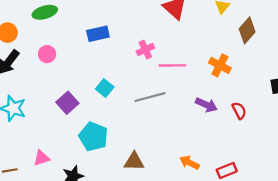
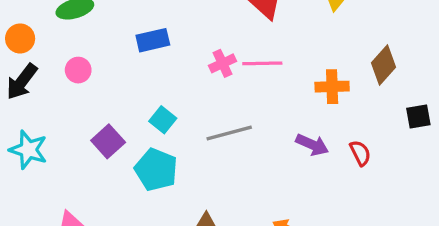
brown diamond: (247, 30) -> (384, 65), moved
pink line: (172, 65) -> (262, 63), moved
orange cross: (220, 65) -> (332, 87), turned -30
cyan pentagon: (93, 137) -> (156, 170), moved

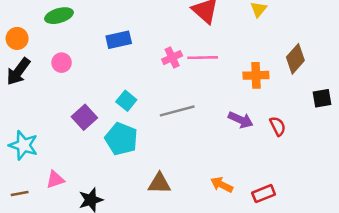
cyan star: (28, 150) -> (23, 145), moved

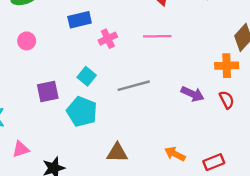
pink cross: (172, 58) -> (108, 39), moved
orange cross: (256, 75) -> (227, 66), moved
purple square: (84, 117) -> (48, 92), turned 30

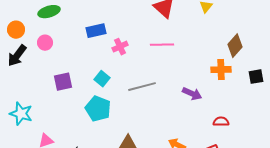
pink circle: (27, 41) -> (45, 43), moved
purple square: (48, 92) -> (63, 82), moved
red semicircle: (227, 100) -> (221, 122), moved, turned -63

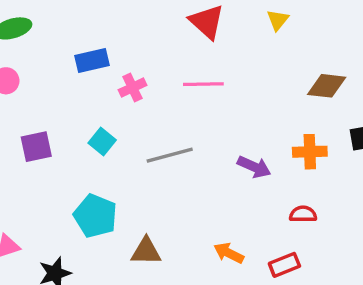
brown diamond: (235, 46) -> (327, 86), turned 55
orange cross: (221, 70) -> (310, 152), moved
cyan pentagon: (98, 109) -> (95, 216), moved

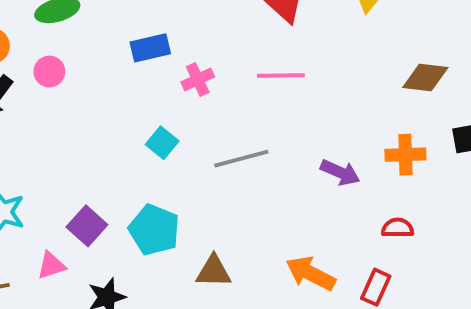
purple square: (36, 147) -> (87, 226), moved, turned -36
orange arrow: (229, 253) -> (311, 273), size x1.4
red rectangle: (284, 265) -> (376, 287), turned -44

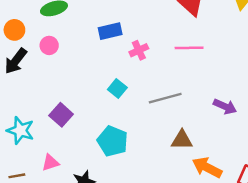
purple square: (87, 226) -> (61, 115), moved
brown triangle: (214, 271) -> (182, 140), moved

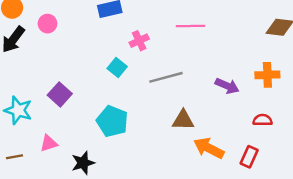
pink cross: (139, 50) -> (139, 41), moved

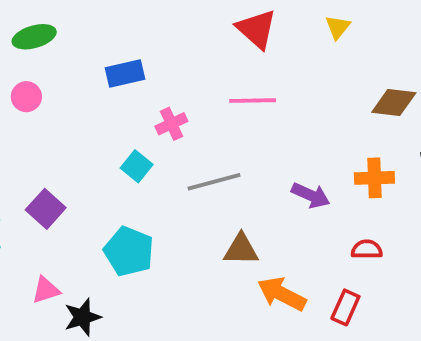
pink triangle: (49, 143) -> (46, 290), moved

